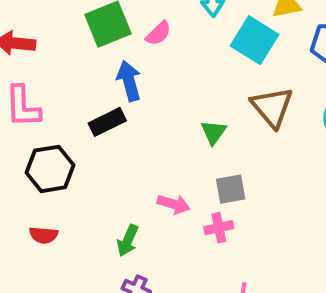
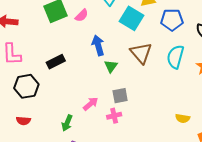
blue arrow: (129, 81) -> (98, 45), moved
pink arrow: (174, 204) -> (91, 104), turned -56

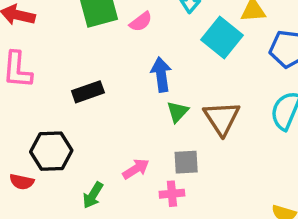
brown triangle: (141, 53) -> (222, 118), moved
black hexagon: (26, 86) -> (51, 151), moved

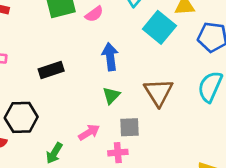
green triangle: (178, 112) -> (111, 95), moved

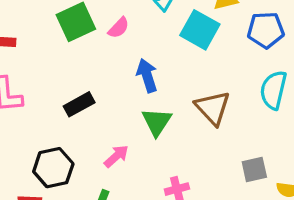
green triangle: (111, 95) -> (157, 122), size x1.4
gray square: (129, 127) -> (254, 170), moved
pink arrow: (89, 132) -> (116, 156), moved

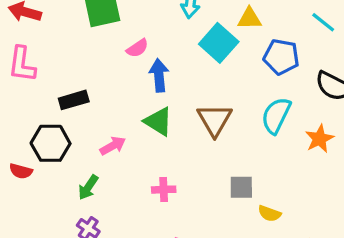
pink semicircle: (119, 28) -> (137, 48), moved
black rectangle: (79, 104) -> (74, 100), moved
green triangle: (157, 122) -> (158, 121), turned -44

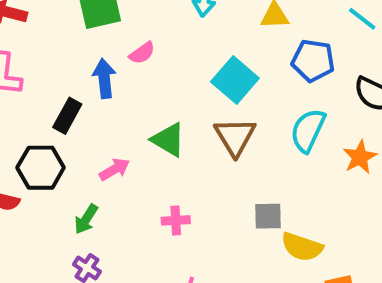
cyan square: (219, 43) -> (235, 80), moved
blue arrow: (159, 75) -> (104, 78), moved
black rectangle: (74, 100) -> (67, 116), turned -44
yellow semicircle: (269, 214) -> (302, 247), size x1.5

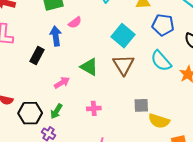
cyan semicircle: (308, 130) -> (161, 61), turned -65
black hexagon: (41, 168) -> (30, 113), moved
green arrow: (86, 219) -> (56, 111), moved

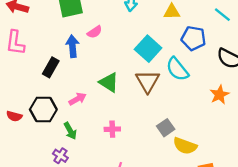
cyan semicircle: (161, 61) -> (177, 69), moved
gray square: (141, 105) -> (166, 128), turned -35
green arrow: (56, 111) -> (70, 131), turned -63
black hexagon: (30, 113) -> (43, 110), moved

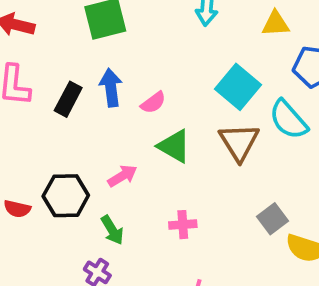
pink semicircle: (95, 32) -> (153, 103), moved
black rectangle: (51, 67) -> (68, 99), moved

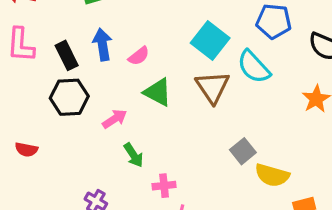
black rectangle: (68, 99) -> (67, 55), turned -52
black hexagon: (66, 196) -> (69, 97), moved
pink cross: (183, 225) -> (164, 186), moved
green arrow: (112, 230) -> (134, 155), moved

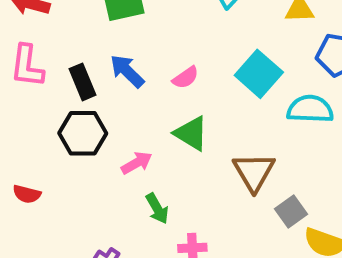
blue arrow: (102, 44) -> (127, 71), turned -40
pink semicircle: (139, 56) -> (185, 78), moved
cyan semicircle: (254, 67) -> (310, 109), turned 132
brown triangle: (213, 87) -> (254, 172), moved

